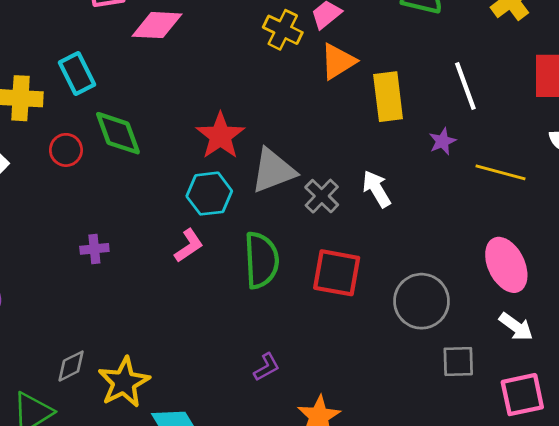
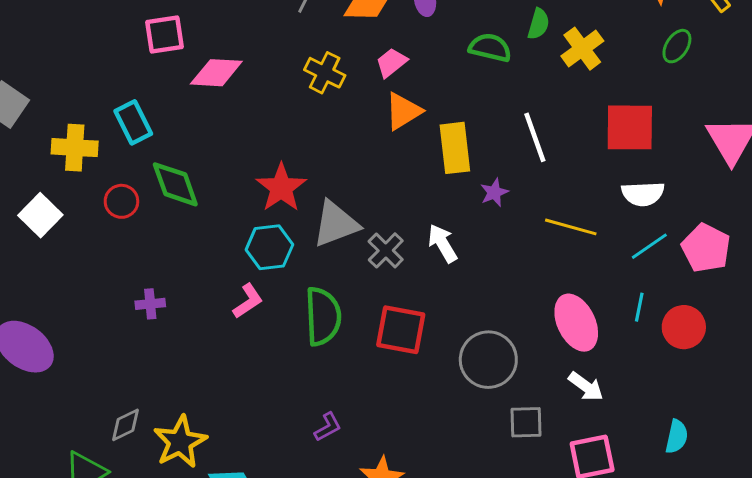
yellow cross: (283, 30) -> (325, 73), moved
purple star: (442, 141) -> (494, 192), moved

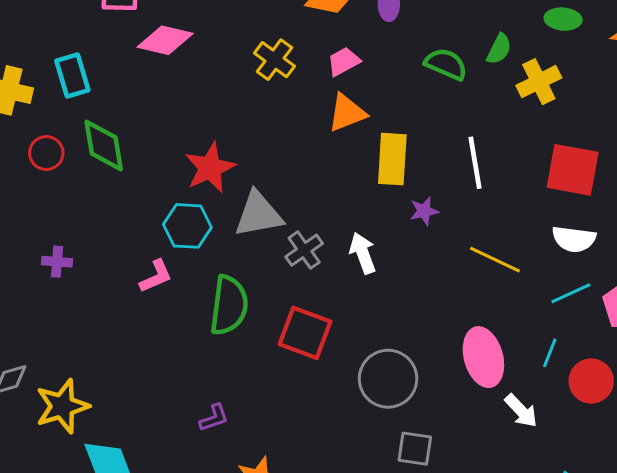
white arrow: (586, 386) -> (521, 411), moved

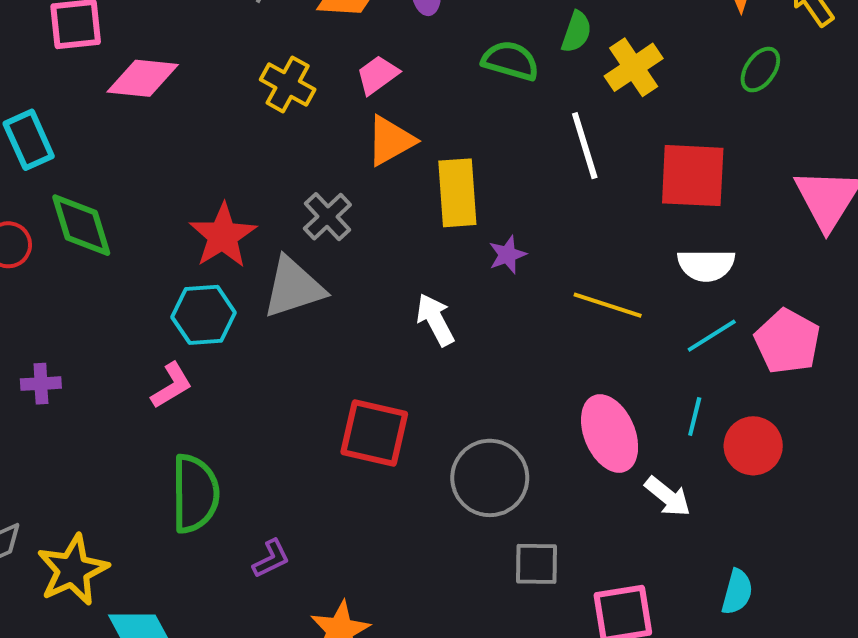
white line: (475, 163) -> (585, 146), moved
gray cross: (304, 250) -> (327, 217), moved
green semicircle: (229, 305) -> (195, 494), moved

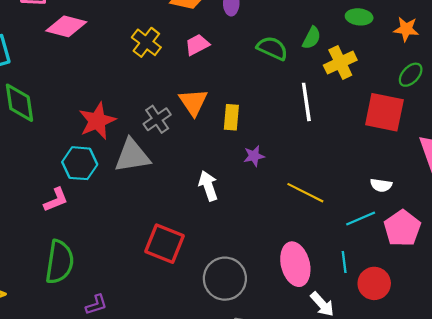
orange triangle: (390, 141) -> (193, 102), moved, turned -44
red square: (693, 176) -> (384, 112), moved
yellow rectangle: (457, 193) -> (231, 117), size x0.7
white semicircle: (706, 265) -> (381, 185), moved, size x0.7
cyan line: (695, 417) -> (344, 262), turned -30

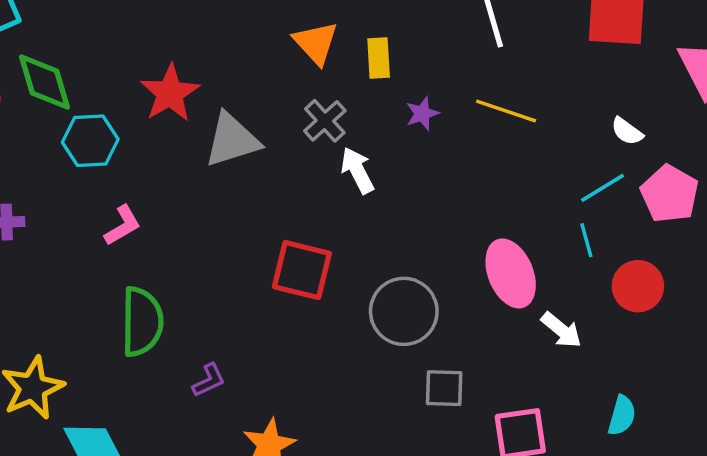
gray cross: (157, 119) -> (325, 121), moved
cyan hexagon: (80, 163) -> (90, 141), moved
white semicircle: (381, 185) -> (627, 131), turned 35
yellow line: (305, 193) -> (506, 111), moved
cyan line: (344, 262) -> (586, 240), moved

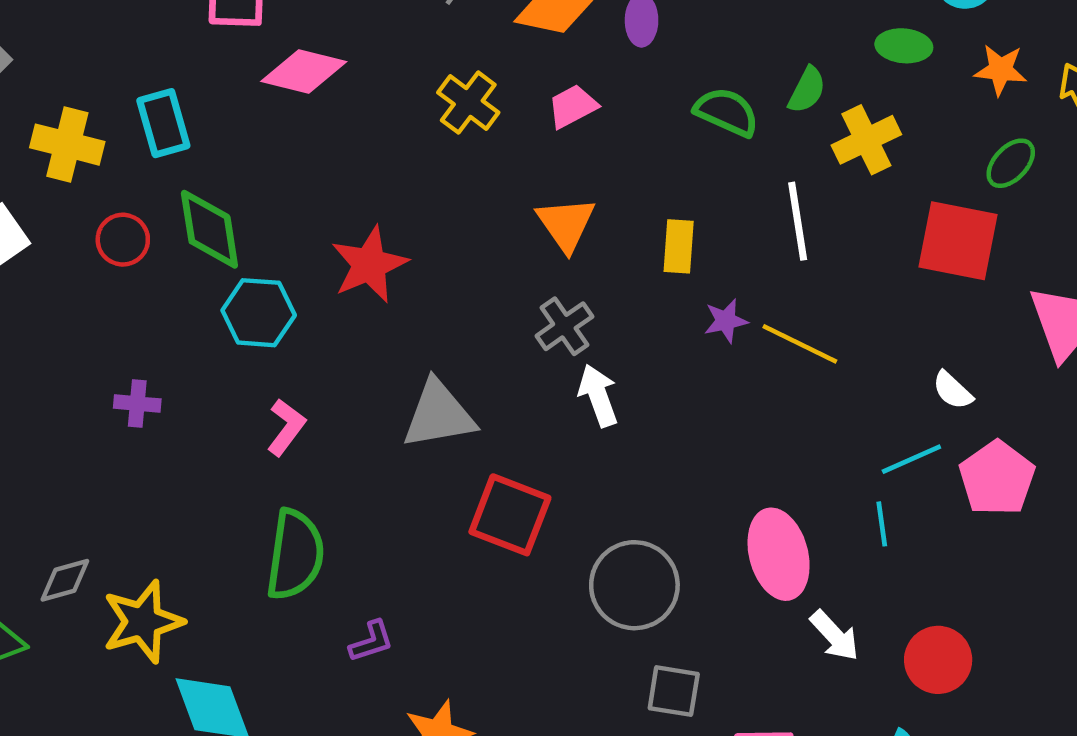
yellow rectangle: (379, 58) -> (679, 246), moved
purple star: (422, 114) -> (726, 321), moved
gray triangle: (232, 140) -> (439, 415), moved
pink L-shape: (123, 225) -> (286, 427), turned -30
red circle: (638, 286) -> (938, 660), moved

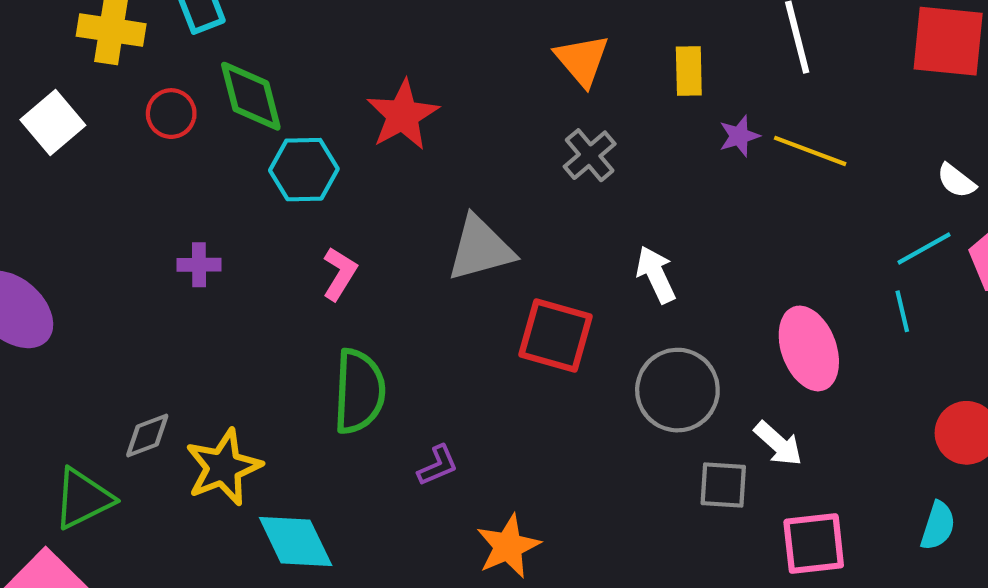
white arrow: (598, 395) -> (656, 275), moved
white arrow: (835, 636) -> (778, 444), moved

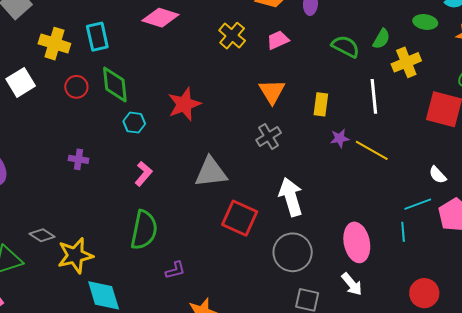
cyan hexagon: (304, 170) -> (134, 123), size x0.7
white arrow: (656, 275) -> (291, 197), size x1.4
gray diamond: (147, 435) -> (42, 235), turned 45
white arrow: (778, 444) -> (352, 284), moved

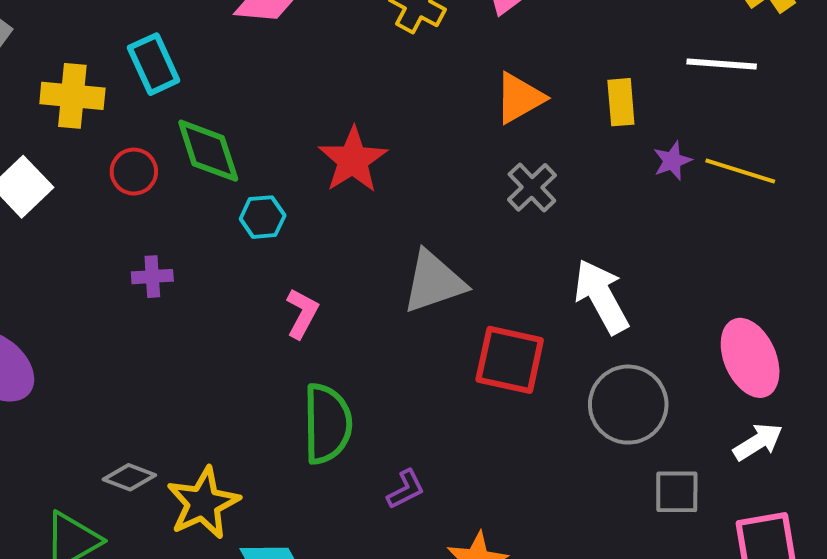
orange triangle: (272, 92) -> (519, 98), turned 44
white line: (374, 96) -> (722, 64), turned -68
purple cross: (78, 159) -> (152, 277), moved
white arrow: (352, 284) -> (758, 442), turned -70

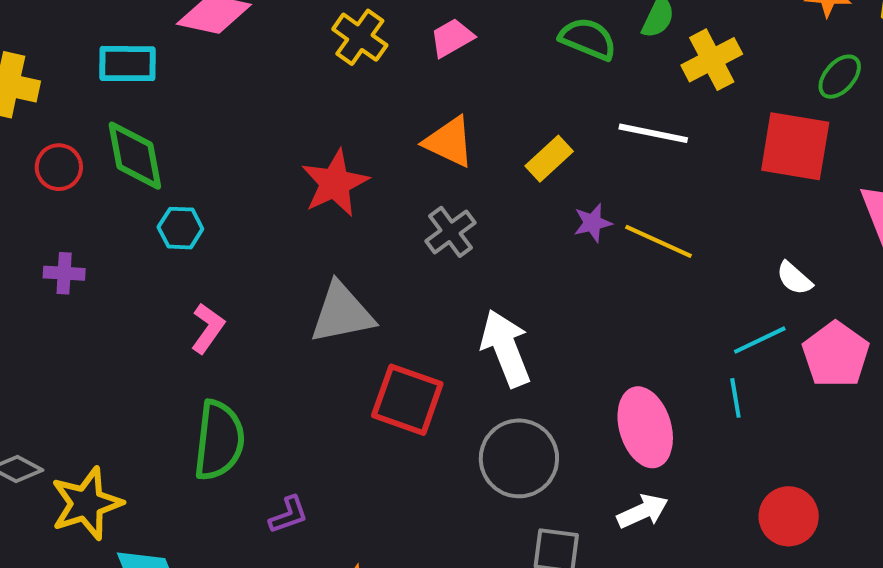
cyan rectangle: (154, 64) -> (128, 64), moved, turned -72
orange triangle: (519, 98) -> (449, 142), turned 48
yellow rectangle: (621, 102) -> (549, 159), turned 45
red star: (353, 160) -> (335, 183), moved

